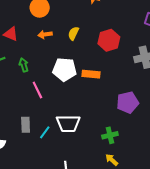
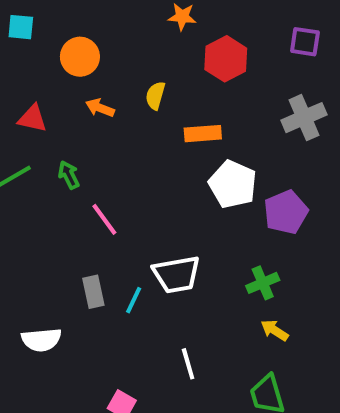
orange arrow: (45, 35) -> (100, 108), turned 40
red hexagon: (109, 40) -> (226, 59), moved
white pentagon: (64, 69) -> (233, 184), moved, turned 30
orange rectangle: (91, 74) -> (203, 134), moved

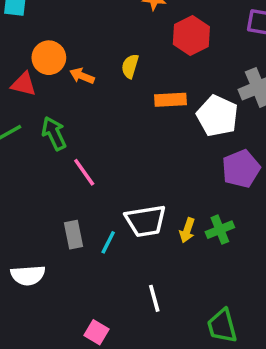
orange circle: (80, 57) -> (49, 58), moved
green arrow: (69, 175) -> (54, 133), size x1.4
white pentagon: (233, 184) -> (217, 116), moved
yellow arrow: (275, 330) -> (187, 230), moved, turned -105

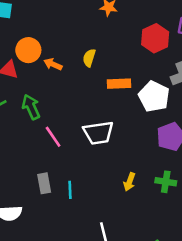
red hexagon: (191, 35) -> (155, 38), moved
white trapezoid: (146, 221) -> (98, 133), moved
green cross: (220, 230) -> (166, 182), moved, turned 30
cyan line: (108, 242) -> (70, 190), turned -30

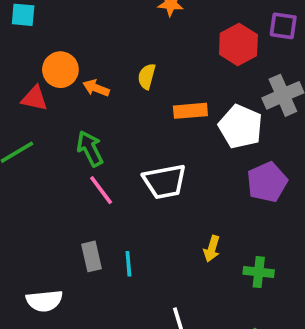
green arrow: (31, 107) -> (90, 149), moved
green cross: (166, 182) -> (259, 272), moved

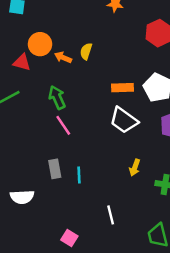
yellow semicircle: (147, 76) -> (86, 51), moved
orange rectangle: (190, 111) -> (122, 88), moved
white trapezoid: (165, 182) -> (124, 120), moved, turned 44

